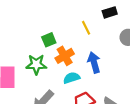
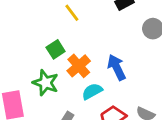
yellow line: (86, 28) -> (72, 13), moved
green star: (36, 64) -> (46, 83), turned 30

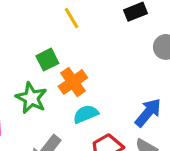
blue arrow: (117, 67) -> (148, 113), moved, turned 60

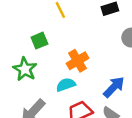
orange cross: (73, 82) -> (78, 61), moved

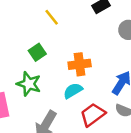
orange cross: (78, 61) -> (80, 64), turned 35

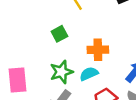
green star: (29, 84) -> (61, 72), moved, turned 30

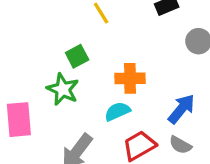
green star: (61, 72) -> (63, 89), moved, turned -30

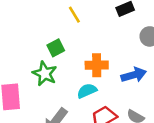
blue arrow: (181, 109) -> (134, 75), moved, turned 35

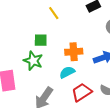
green square: (56, 48) -> (41, 40), turned 32

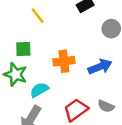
cyan semicircle: (67, 72) -> (39, 90), moved

